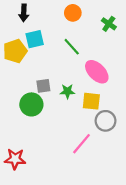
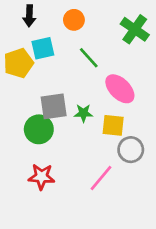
orange circle: (73, 13) -> (74, 20), moved
green cross: (109, 24) -> (135, 29), size x1.5
gray square: (43, 86) -> (54, 106), size x1.5
red star: (15, 159) -> (42, 177), moved

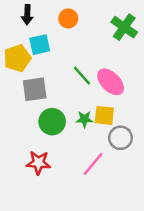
green line: (89, 58) -> (82, 76), moved
gray square: (54, 106) -> (35, 89), moved
green star: (83, 113) -> (84, 119), moved
green circle: (39, 129) -> (52, 122), moved

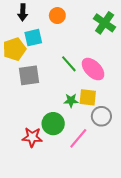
green circle: (52, 122) -> (53, 124), moved

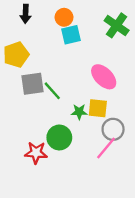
cyan square: (33, 38) -> (71, 35), moved
green line: (69, 64) -> (52, 91), moved
pink line: (78, 138) -> (106, 148), moved

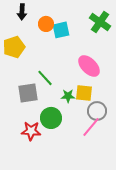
orange circle: (64, 17) -> (46, 24), moved
gray square: (32, 84) -> (28, 93), moved

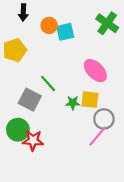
gray square: (28, 93) -> (30, 100), turned 35
green circle: (51, 118) -> (18, 130), moved

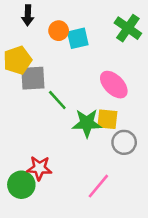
gray square: (30, 100) -> (33, 78), moved, turned -30
green star: (73, 103) -> (87, 123), size x1.6
green circle: (18, 130) -> (21, 185), moved
pink line: (97, 136) -> (98, 186), moved

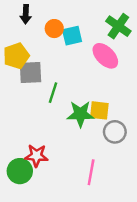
pink ellipse: (114, 85) -> (105, 56), moved
green line: (57, 100) -> (53, 93), turned 60
pink line: (98, 186) -> (91, 172), turned -30

